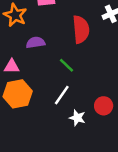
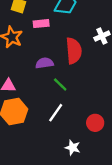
purple semicircle: (36, 43) -> (44, 63), moved
white star: (77, 118) -> (73, 148), moved

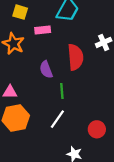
purple semicircle: (44, 63) -> (46, 70), turned -102
green line: (60, 84) -> (62, 91), turned 42

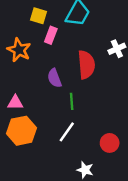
yellow square: (20, 12) -> (39, 16), moved
pink rectangle: (43, 30) -> (51, 35), turned -63

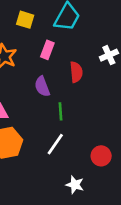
pink rectangle: (51, 35) -> (47, 50), moved
red semicircle: (86, 65) -> (76, 72), size x0.7

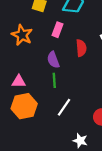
green line: (60, 111) -> (54, 80), moved

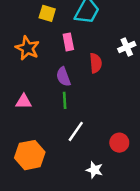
pink rectangle: (58, 30) -> (68, 42), turned -32
orange hexagon: (24, 106) -> (30, 155), moved

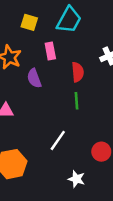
purple semicircle: (63, 77) -> (34, 78), moved
green line: (65, 100) -> (76, 101), moved

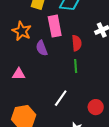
pink rectangle: (50, 51) -> (55, 26), size x1.5

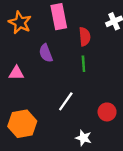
purple semicircle: (42, 48) -> (46, 53), moved

